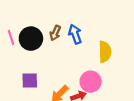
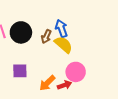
brown arrow: (55, 33) -> (46, 36), moved
yellow semicircle: (105, 52) -> (63, 45), moved, turned -48

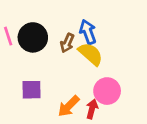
red arrow: (64, 85) -> (92, 109), turned -56

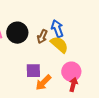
purple square: (31, 90) -> (33, 71), moved
red arrow: (92, 109) -> (73, 85), moved

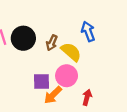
blue arrow: (57, 29) -> (88, 31), moved
pink circle: (71, 72) -> (67, 76), moved

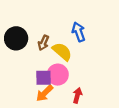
purple square: (42, 81) -> (43, 78), moved

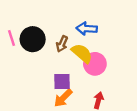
blue arrow: (79, 32) -> (87, 29), moved, turned -66
pink circle: (58, 75) -> (95, 64), moved

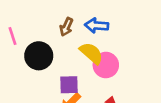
black circle: (33, 39) -> (39, 56), moved
brown arrow: (62, 44) -> (66, 27), moved

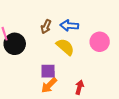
black circle: (39, 56) -> (15, 44), moved
pink circle: (106, 65) -> (100, 42), moved

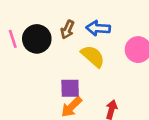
black circle: (15, 44) -> (37, 39), moved

